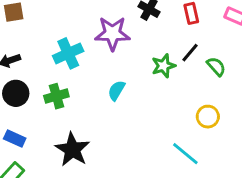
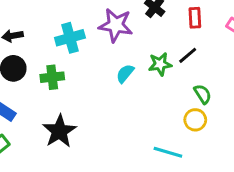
green semicircle: (216, 67) -> (203, 94), moved
cyan semicircle: (116, 90) -> (125, 74), moved
cyan line: (185, 154) -> (168, 152), turned -32

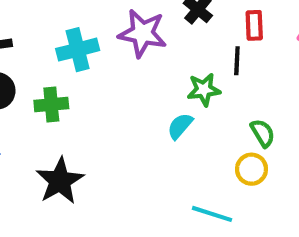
black line: (188, 55) -> (237, 61), moved, turned -48
cyan semicircle: (125, 74) -> (180, 126), moved

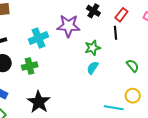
red rectangle: (254, 25) -> (121, 15), turned 48
green star: (204, 90) -> (93, 48), moved
yellow circle: (251, 169) -> (133, 96), moved

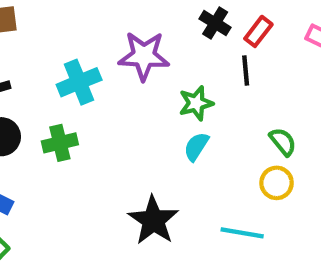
black cross: (93, 11) -> (215, 23), moved
yellow circle: (133, 96) -> (277, 183), moved
black star: (39, 102) -> (153, 220), moved

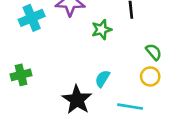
green cross: (60, 143) -> (21, 75), moved
cyan semicircle: (196, 147) -> (102, 79), moved

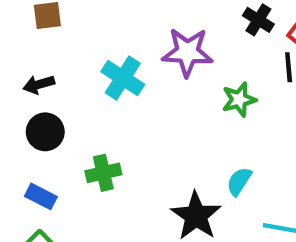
cyan cross: (32, 18) -> (123, 78), turned -35

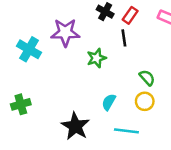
cyan semicircle: (239, 181) -> (109, 102), moved

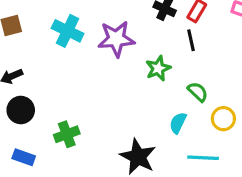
cyan cross: (29, 49) -> (68, 31), moved
green semicircle: (147, 78) -> (198, 92), moved

